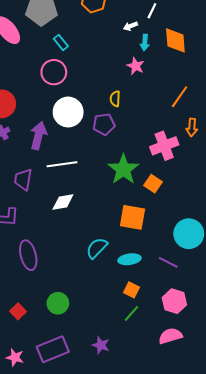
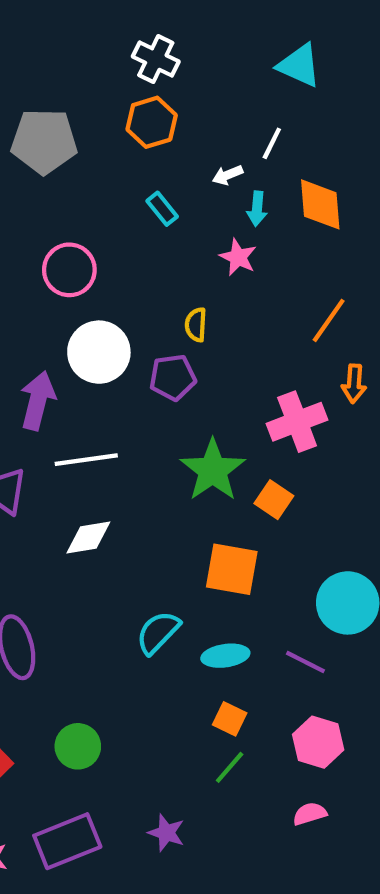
cyan rectangle: (61, 42) -> (162, 209), moved
pink semicircle: (170, 336) -> (310, 814), size x0.7

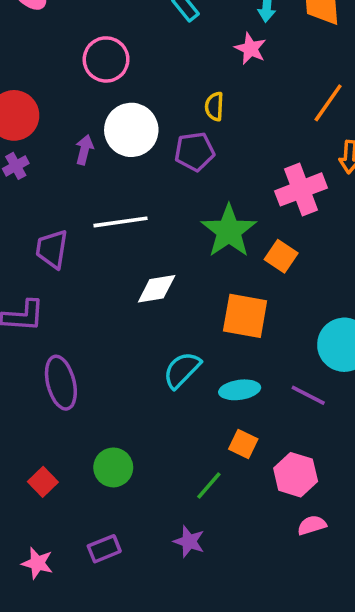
purple arrow: (38, 401) -> (84, 150), moved, size x0.6
white diamond: (88, 538) -> (157, 289), moved
pink hexagon: (318, 742) -> (296, 475), moved
green line: (230, 767) -> (209, 486), moved
purple rectangle: (67, 841) -> (104, 549), size x0.6

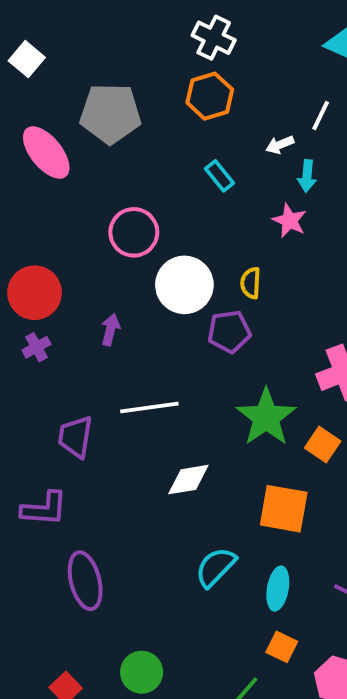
white circle: (131, 130) -> (184, 285), moved
cyan ellipse: (240, 390) -> (278, 589), turned -72

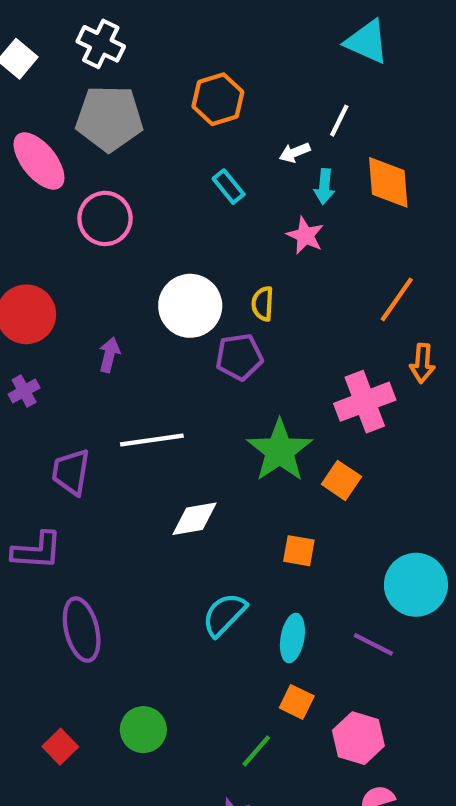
white cross: (214, 38) -> (101, 44), moved
pink circle: (134, 232) -> (105, 218), moved
purple cross: (36, 347) -> (24, 391), moved
orange square: (284, 509) -> (299, 551), size x0.6

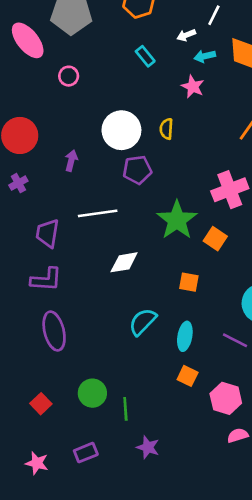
cyan arrow: (324, 187) -> (205, 56), turned 72
pink circle: (105, 218) -> (69, 76), size x0.6
purple pentagon: (239, 357) -> (137, 170), moved
purple L-shape: (37, 551) -> (46, 279), moved
green line: (256, 751) -> (125, 409), moved, turned -45

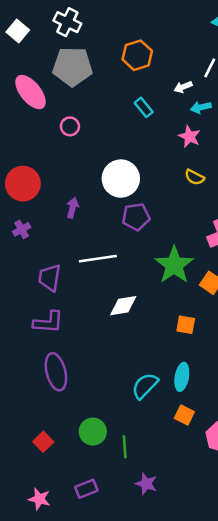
yellow semicircle: (166, 129) -> (195, 177), moved, turned -66
cyan semicircle: (143, 322) -> (145, 386), moved

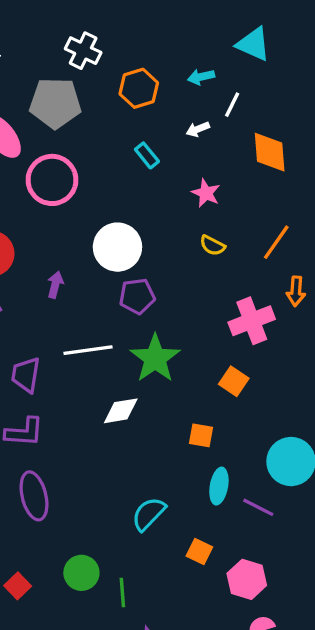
white cross: (67, 22) -> (83, 51), moved
cyan arrow: (201, 107) -> (201, 77), moved
pink circle: (70, 126) -> (52, 180), size x2.0
green star: (174, 265) -> (155, 358), moved
cyan ellipse: (182, 377) -> (219, 486), moved

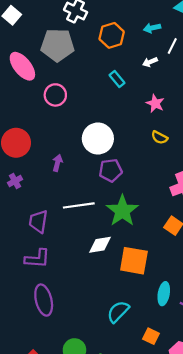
pink circle: (52, 180) -> (55, 95), size x0.7
orange square: (201, 435) -> (134, 261), moved, size x1.8

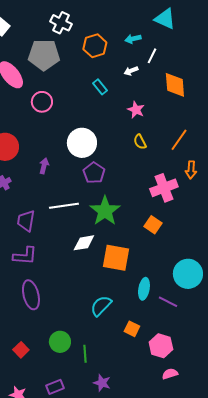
yellow semicircle: (159, 137) -> (140, 142), turned 35
purple pentagon: (111, 170) -> (94, 173), turned -30

